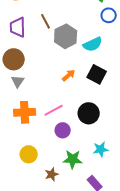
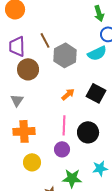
cyan semicircle: (93, 44) -> (97, 53), moved
brown circle: (14, 59) -> (28, 69), moved
pink line: (54, 110) -> (64, 125), moved, turned -60
yellow circle: (29, 154) -> (32, 162), moved

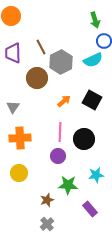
brown circle: (28, 69) -> (37, 78), moved
yellow circle: (32, 162) -> (19, 173), moved

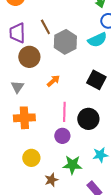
brown circle: (37, 78) -> (29, 57), moved
orange arrow: (64, 101) -> (53, 81), moved
yellow circle: (19, 173) -> (31, 158), moved

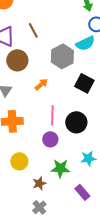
gray hexagon: (65, 42) -> (62, 56), moved

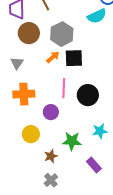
gray hexagon: (62, 56) -> (62, 34), moved
black square: (84, 83) -> (74, 58), moved, turned -30
purple circle: (50, 139) -> (51, 112), moved

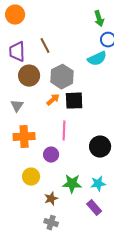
black circle: (88, 95) -> (100, 147), moved
cyan star: (100, 131) -> (98, 184), moved
gray cross: (51, 180) -> (51, 223), turned -32

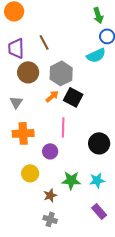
black square: (74, 101) -> (73, 97), turned 30
purple rectangle: (94, 208) -> (99, 211), moved

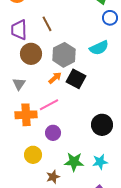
cyan semicircle: (96, 55) -> (99, 48), moved
pink line: (63, 127) -> (49, 105), moved, turned 60

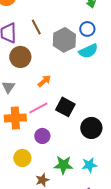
blue circle: (110, 18) -> (87, 29), moved
gray hexagon: (64, 55) -> (64, 40), moved
black square: (76, 79) -> (65, 107), moved

